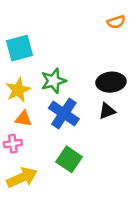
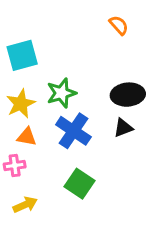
orange semicircle: (116, 22) -> (119, 25), moved, turned -114
yellow arrow: (22, 178) -> (25, 205), size x0.7

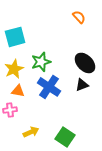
black ellipse: (128, 95) -> (85, 63), turned 50
green square: (80, 184) -> (65, 137), moved
yellow arrow: (25, 205) -> (31, 132), moved

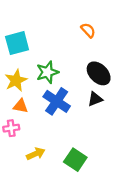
orange semicircle: (79, 17) -> (88, 30), moved

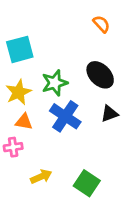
orange semicircle: (88, 30) -> (101, 24), moved
black ellipse: (99, 73) -> (100, 75), moved

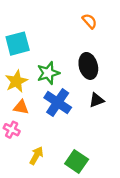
black ellipse: (100, 75) -> (88, 66), turned 30
pink cross: (13, 147) -> (12, 130), turned 35
yellow arrow: (41, 177) -> (36, 156), turned -36

